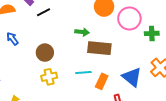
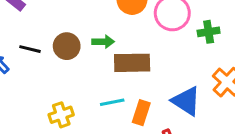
black line: (44, 12) -> (30, 49), moved, turned 48
brown circle: (45, 53) -> (67, 46), moved

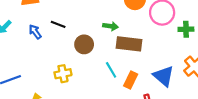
brown circle: (67, 46) -> (84, 44), moved
cyan line: (112, 102) -> (111, 70), turned 63
yellow cross: (61, 115) -> (63, 74), moved

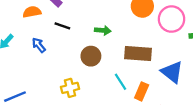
black line: (58, 24) -> (62, 26), moved
green arrow: (111, 26) -> (103, 30), moved
blue triangle: (164, 76) -> (172, 72), moved

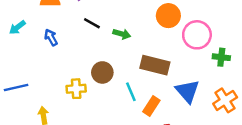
black line: (62, 26) -> (92, 23), moved
brown circle: (91, 56) -> (102, 72), moved

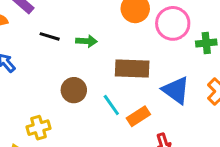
yellow cross: (76, 89) -> (39, 128), moved
orange rectangle: (151, 106) -> (138, 116), turned 36

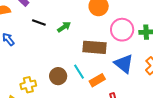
pink circle: (173, 23) -> (122, 30), moved
green arrow: (86, 41) -> (64, 27), turned -40
brown circle: (74, 90) -> (58, 76), moved

